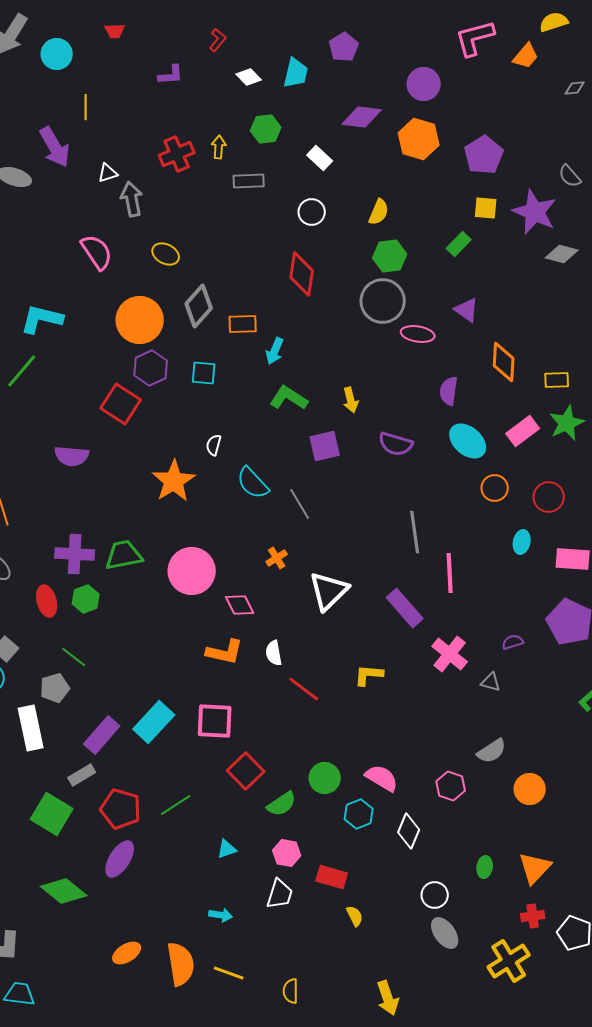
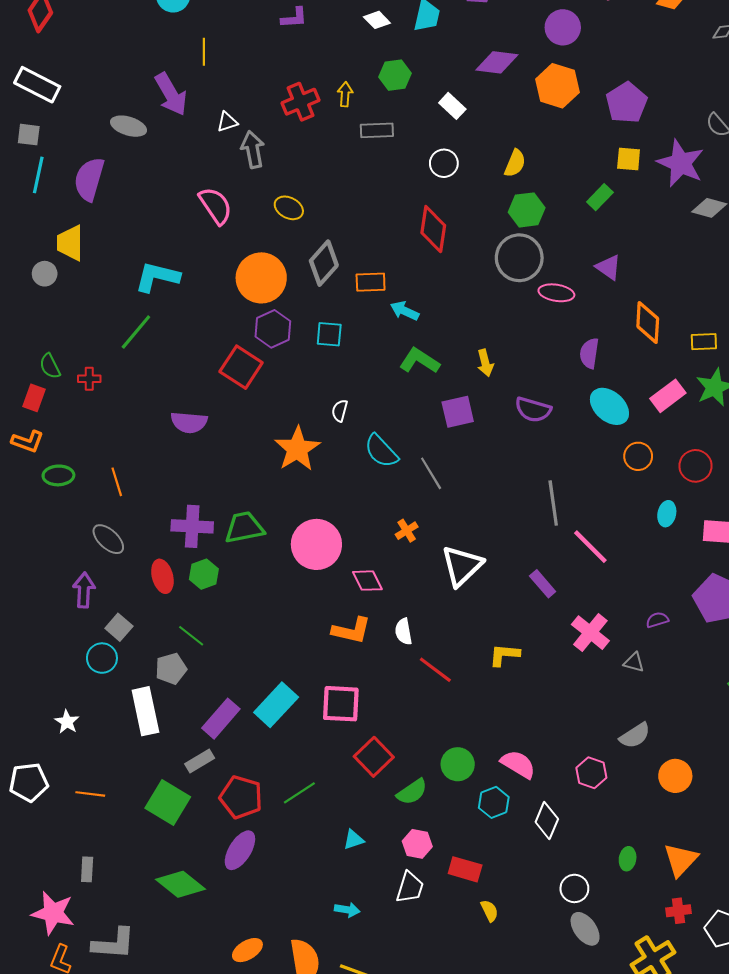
cyan arrow: (275, 351) -> (405, 311), turned 92
pink line: (450, 573) -> (590, 547), turned -42
purple rectangle: (405, 608) -> (543, 584), size x0.7

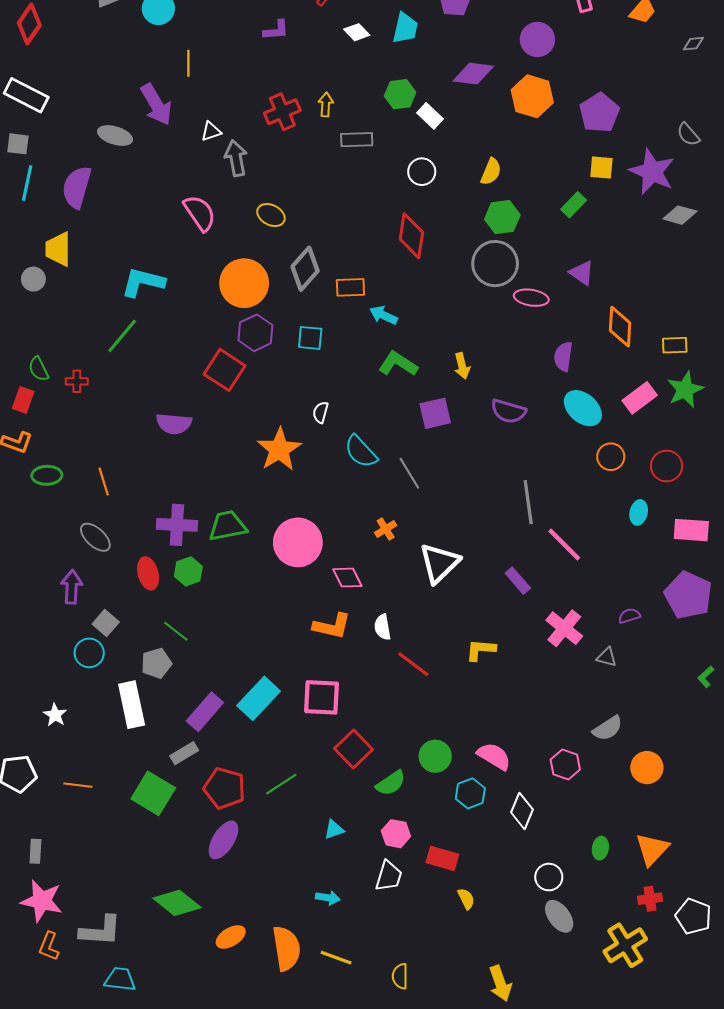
green hexagon: (395, 75) -> (400, 94), moved
gray rectangle: (87, 869) -> (35, 851), moved
green diamond: (181, 884) -> (177, 903), moved

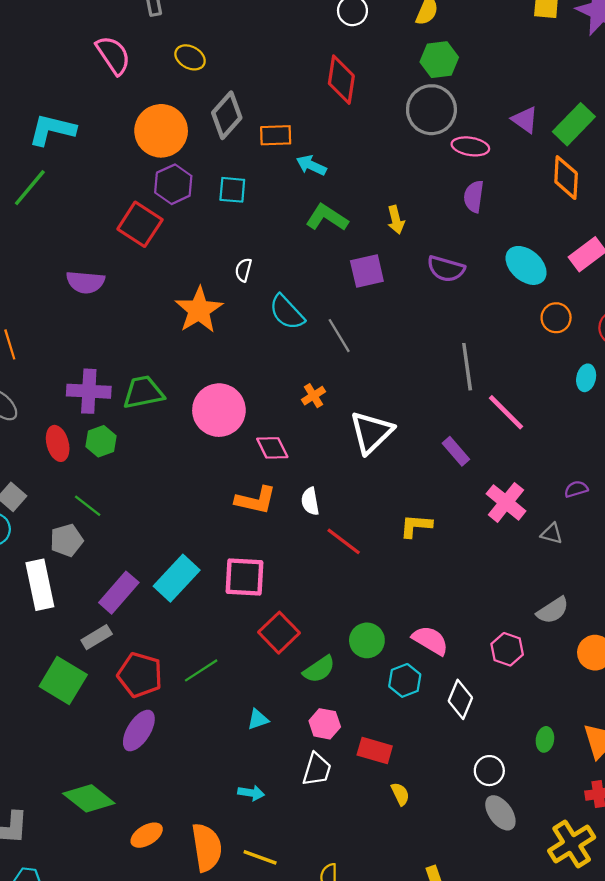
green rectangle: (574, 205) -> (574, 124), moved, size x1.5
purple semicircle: (563, 357) -> (474, 196), moved

